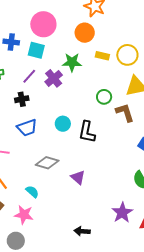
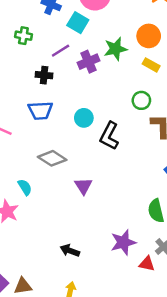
orange circle: (85, 33) -> (149, 36), moved
yellow rectangle: (102, 56) -> (151, 65), moved
green star: (72, 62) -> (115, 49), turned -30

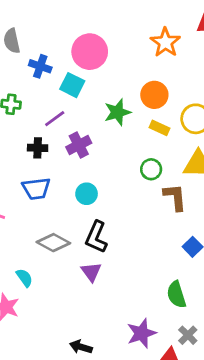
purple cross: (88, 62) -> (79, 145), moved
black L-shape: (109, 136) -> (96, 237), moved

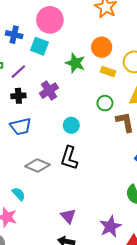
green star: (117, 112) -> (75, 63), turned -30
purple line: (55, 119) -> (18, 72), moved
cyan circle: (87, 194) -> (71, 125), moved
purple triangle: (91, 272) -> (68, 216), moved

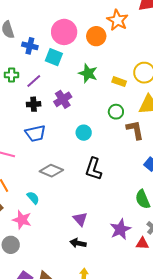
orange circle: (102, 47) -> (96, 36), moved
black L-shape: (69, 158) -> (94, 169), moved

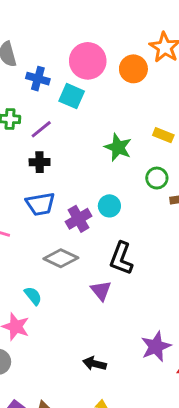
green star: (88, 73) -> (118, 147), moved
purple cross: (63, 99) -> (79, 219), moved
purple triangle: (80, 219) -> (101, 290), moved

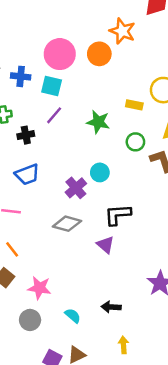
purple line: (41, 129) -> (54, 115), moved
black cross: (40, 162) -> (26, 135), moved
blue trapezoid: (40, 204) -> (27, 174), moved
black L-shape: (121, 258) -> (118, 215), turned 76
cyan semicircle: (33, 296) -> (73, 316), moved

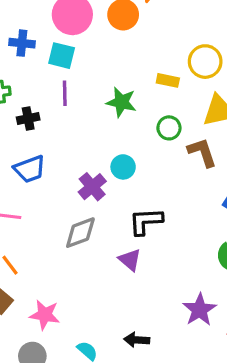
purple line: (54, 115) -> (65, 93), turned -42
gray diamond: (67, 224) -> (80, 233), turned -36

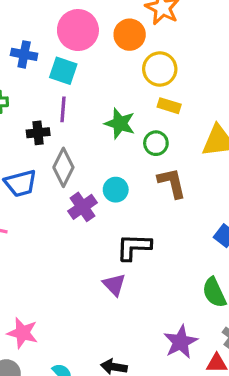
yellow circle: (205, 62) -> (160, 69), moved
black cross: (28, 118) -> (38, 133), moved
green circle: (169, 128) -> (156, 143), moved
brown L-shape: (202, 152) -> (172, 183), moved
gray diamond: (80, 233) -> (63, 167), moved, turned -48

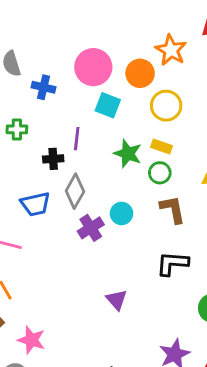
cyan square: (63, 71) -> (108, 105), moved
yellow rectangle: (169, 106) -> (161, 147), moved
black L-shape: (134, 247) -> (172, 264), moved

